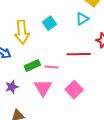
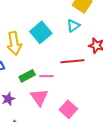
cyan square: (49, 23) -> (41, 32), size x1.5
pink square: (74, 90) -> (68, 109), moved

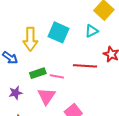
cyan square: (41, 32) -> (59, 32), turned -35

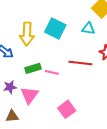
cyan triangle: (92, 31) -> (88, 28), turned 32
pink triangle: (46, 96) -> (29, 95), moved

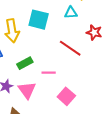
red line: (80, 63) -> (70, 48), turned 40
pink line: (52, 72) -> (49, 73), moved

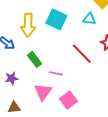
green rectangle: (25, 63) -> (34, 59), turned 70
pink triangle: (27, 90) -> (43, 92), moved

